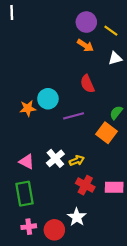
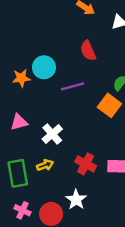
yellow arrow: (77, 161) -> (45, 165), moved
pink triangle: (27, 162) -> (19, 122), moved, turned -42
pink cross: (29, 227) -> (22, 210), turned 32

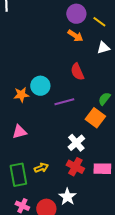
white cross: (52, 134) -> (76, 143), moved

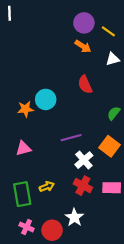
purple line: (64, 102) -> (71, 138), moved
orange square: (95, 118) -> (109, 146), moved

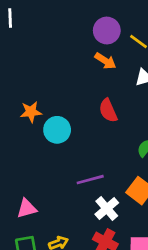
orange star: (25, 109) -> (31, 112), moved
pink triangle: (23, 148) -> (27, 208), moved

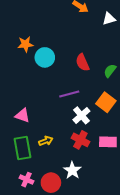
red semicircle: (108, 111) -> (82, 63), moved
pink triangle: (27, 208) -> (22, 115), turned 35

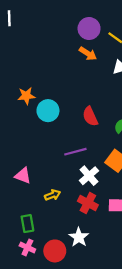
yellow arrow: (46, 141) -> (53, 195), moved
green rectangle: (22, 148) -> (27, 224), moved, size x0.7

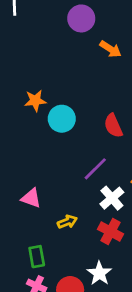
purple circle: (89, 29) -> (81, 18), moved
purple line: (75, 152) -> (95, 169), turned -30

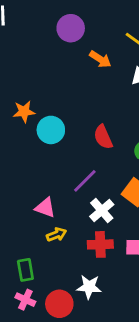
pink triangle: (31, 198) -> (45, 208), moved
red cross: (110, 232) -> (100, 244), turned -30
white star: (99, 273) -> (89, 287), turned -30

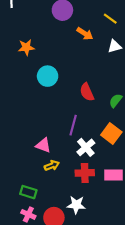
orange star: (24, 112) -> (26, 47), moved
cyan circle: (51, 130) -> (48, 76), moved
purple line: (85, 181) -> (73, 125), turned -30
green rectangle: (25, 270) -> (28, 192), turned -63

